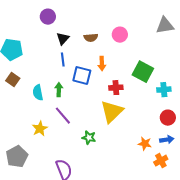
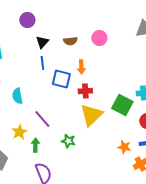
green square: (143, 72) -> (122, 105), moved
red cross: (116, 88) -> (85, 91), moved
green arrow: (59, 90) -> (35, 145), moved

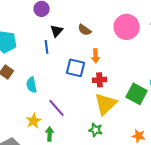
pink circle: (99, 38) -> (127, 27), moved, size x1.6
brown semicircle: (70, 41) -> (85, 30), turned 40
blue line: (42, 63) -> (47, 47), moved
green star: (68, 141) -> (96, 130), moved

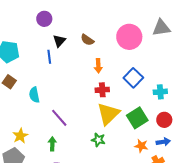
blue square: (76, 68) -> (133, 78), moved, turned 30
green square: (137, 94) -> (137, 118), moved, turned 30
yellow star: (34, 121) -> (20, 136), moved

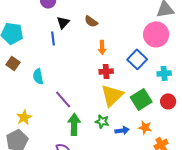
pink circle: (129, 37) -> (156, 34), moved
blue arrow: (163, 142) -> (122, 130), moved
green arrow: (52, 144) -> (74, 124), moved, size x1.5

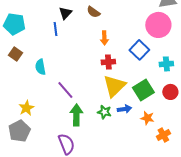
blue arrow: (122, 130) -> (124, 109), moved

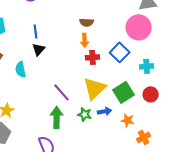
brown semicircle: (93, 12) -> (87, 22), moved, turned -32
black triangle: (65, 13) -> (39, 49), moved
red cross: (108, 62) -> (93, 57), moved
purple line: (65, 90) -> (62, 92), moved

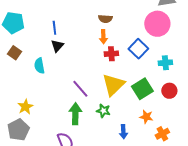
blue arrow: (105, 111) -> (123, 132), moved, turned 96

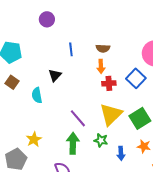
blue line: (54, 28) -> (71, 49), moved
yellow star: (25, 107) -> (34, 139), moved
blue arrow: (123, 132) -> (121, 153), moved

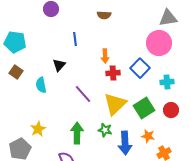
brown semicircle: (103, 48) -> (104, 15), moved
purple line: (78, 118) -> (83, 94), moved
blue arrow: (121, 153) -> (125, 143), size x1.6

